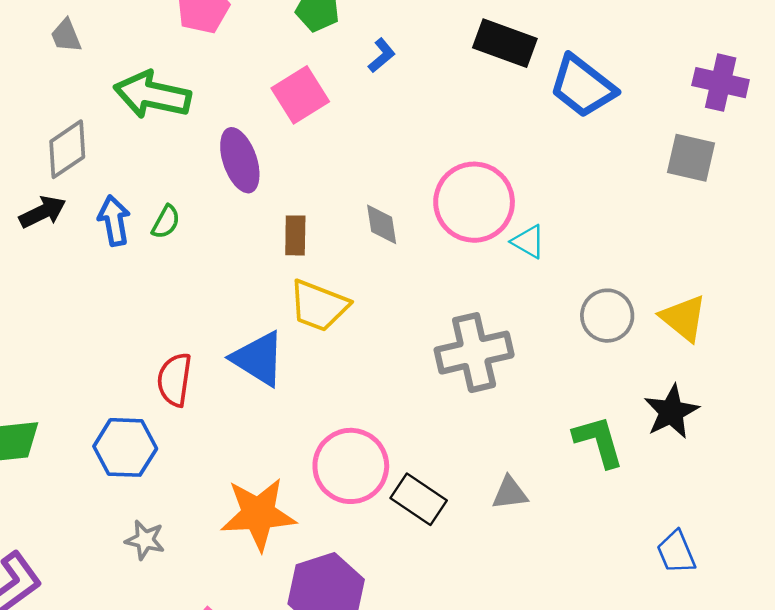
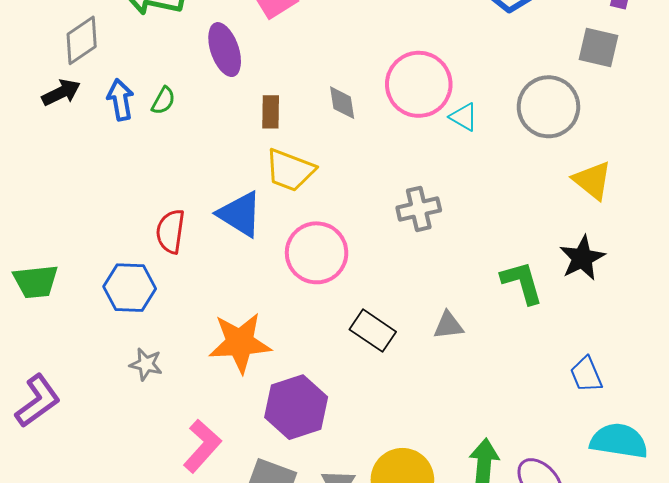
gray circle: (607, 316) -> (548, 107), moved, size x1.4
gray cross: (474, 353) -> (419, 209), size x0.7
pink circle: (351, 466) -> (317, 253), moved

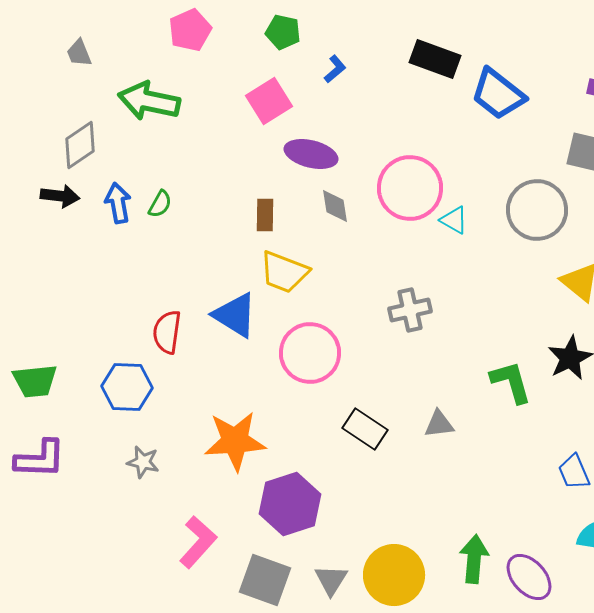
purple ellipse: (225, 50) -> (311, 154), moved, turned -57
black arrow: (61, 92) -> (60, 196), turned 33
purple L-shape: (38, 401) -> (40, 459), moved, turned 38

